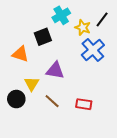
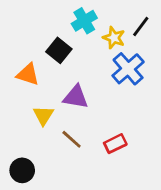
black square: (43, 37) -> (59, 50), turned -30
black circle: (16, 99) -> (22, 170), moved
red rectangle: (84, 104) -> (115, 144), turned -35

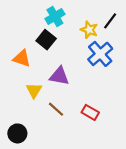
cyan cross: (84, 21) -> (55, 16), moved
red rectangle: (115, 144) -> (90, 112), turned 56

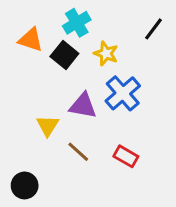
yellow star: (89, 30) -> (106, 53), moved
blue cross: (100, 54) -> (123, 93), moved
orange triangle: (22, 58) -> (31, 40), moved

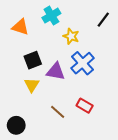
black square: (64, 55) -> (33, 60), moved, turned 30
brown line: (78, 152) -> (58, 112), moved

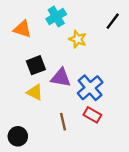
blue cross: (82, 63) -> (90, 88), moved
yellow triangle: (32, 85) -> (35, 92), turned -35
brown line: (58, 112) -> (63, 122), turned 35

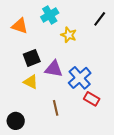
red rectangle: (92, 115) -> (92, 99), moved

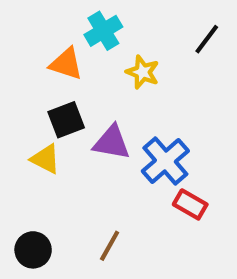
orange triangle: (20, 26) -> (66, 64), moved
yellow triangle: (31, 82) -> (45, 159), moved
brown line: (56, 108) -> (110, 246), moved, turned 42

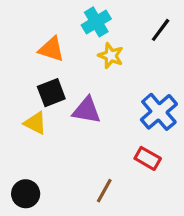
cyan cross: (103, 31) -> (96, 22), moved
blue cross: (165, 161) -> (159, 112), moved
brown line: (110, 246) -> (104, 191), moved

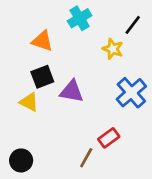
yellow star: (111, 56) -> (113, 49), moved
red rectangle: (148, 158) -> (109, 138), moved, turned -66

